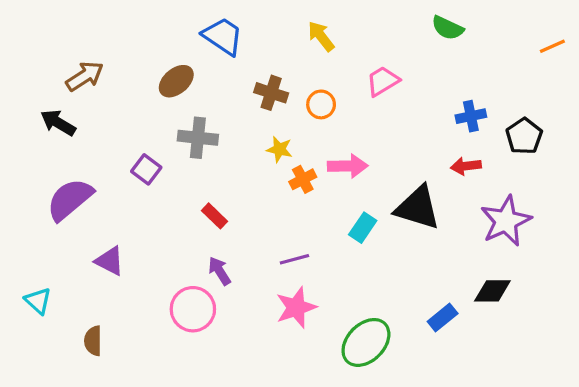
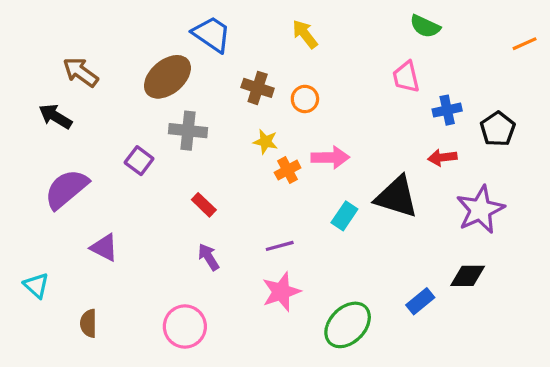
brown arrow: (85, 76) -> (81, 72), turned -111
brown ellipse: (176, 81) -> (167, 77), size x1.4
pink trapezoid: (383, 81) -> (406, 77), moved, turned -72
pink circle: (193, 309) -> (185, 326), moved

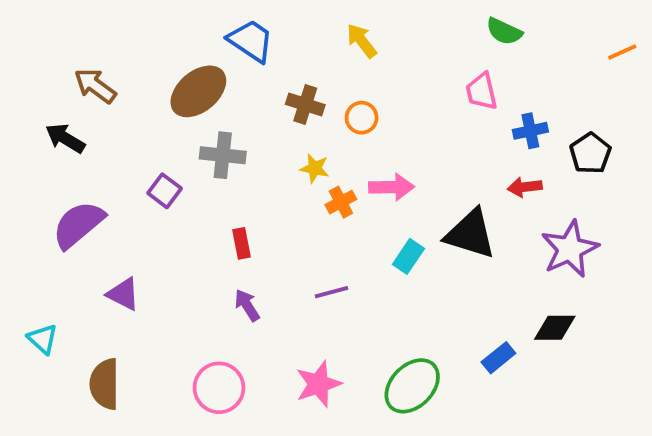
red rectangle: (204, 205) -> (241, 243), turned 35
pink star: (281, 292) -> (318, 384), moved
brown semicircle: (88, 323) -> (105, 384), size x1.5

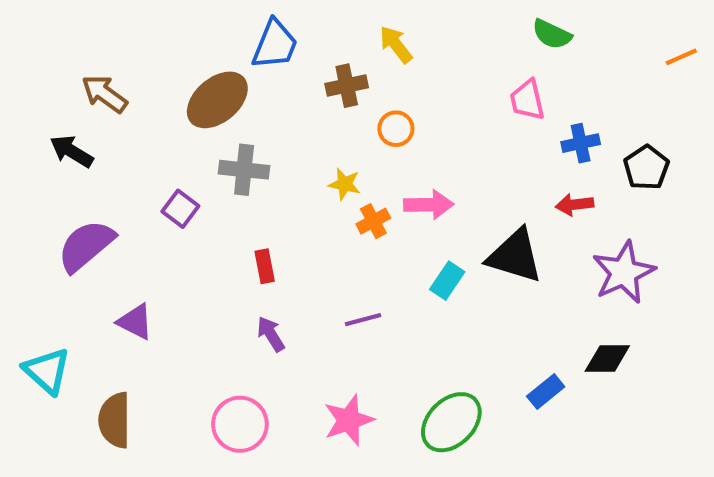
blue trapezoid: (251, 41) -> (275, 45), turned 78
brown cross: (305, 105) -> (347, 86), moved, turned -30
cyan triangle: (43, 339) -> (47, 371), size x1.4

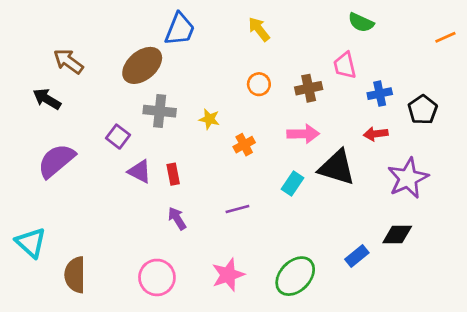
brown cross: (347, 86) -> (309, 88), moved
yellow star: (345, 184) -> (209, 119), moved
pink arrow: (429, 205) -> (303, 134), moved
purple triangle: (135, 322) -> (139, 171), moved

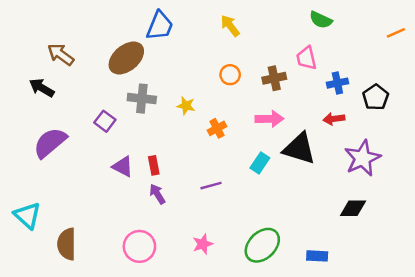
purple triangle: (139, 171) -> (123, 167), moved
red rectangle: (173, 174) -> (154, 165), moved
blue rectangle: (357, 256) -> (317, 256), moved, turned 42
pink star: (228, 275) -> (203, 244), size x0.7

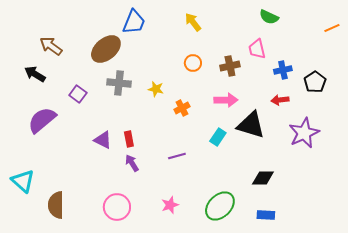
purple square: (105, 121) -> (78, 94), moved
black diamond: (353, 208) -> (263, 178), moved

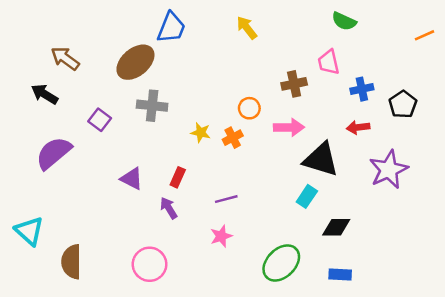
orange circle: (193, 63) -> (249, 108), moved
yellow star: (156, 89) -> (201, 133), moved
cyan rectangle: (218, 137) -> (307, 196), moved
red rectangle: (129, 139) -> (178, 177), moved, turned 35
pink star: (170, 205) -> (221, 236), moved

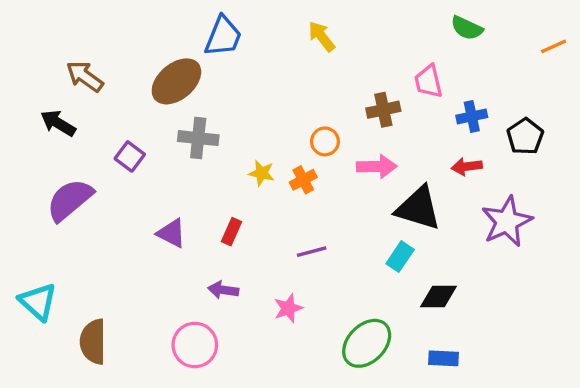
green semicircle: (344, 21) -> (467, 28), moved
purple line: (226, 199) -> (312, 252), moved
purple arrow: (169, 208) -> (223, 290), moved, turned -50

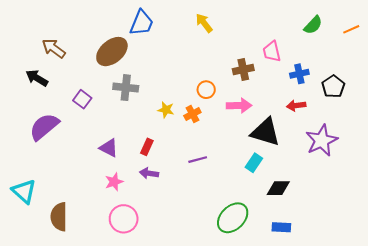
green semicircle: (467, 28) -> (313, 25), moved, turned -72
purple arrow: (223, 290) -> (149, 173), moved
pink star: (288, 308) -> (114, 182), moved

